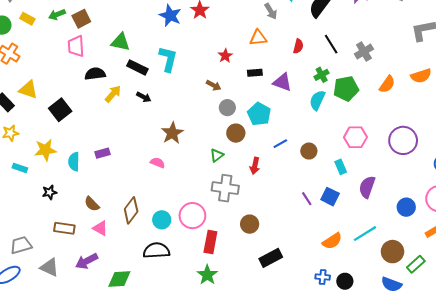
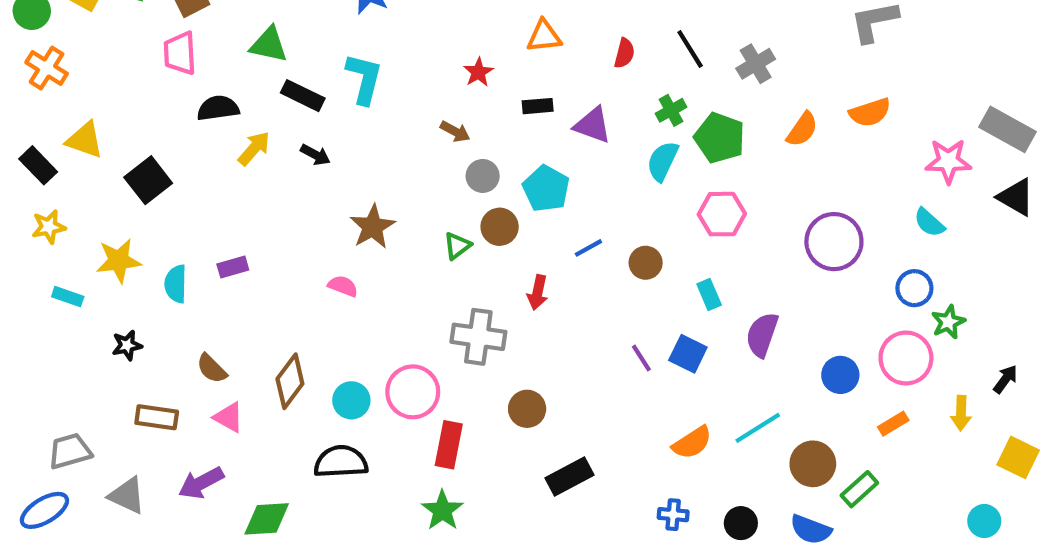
green pentagon: (346, 89) -> (720, 138), turned 30
pink hexagon: (355, 137) -> (722, 214), moved
green triangle: (217, 155) -> (457, 246), moved
black circle: (345, 281) -> (741, 523), moved

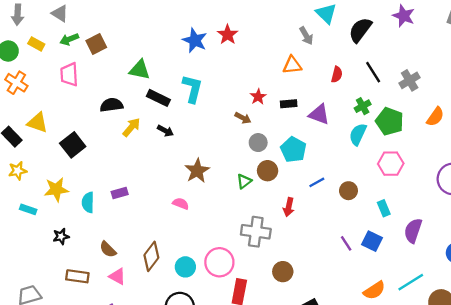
pink trapezoid: (180, 53) -> (69, 74), moved
red star: (478, 72) -> (258, 97), moved

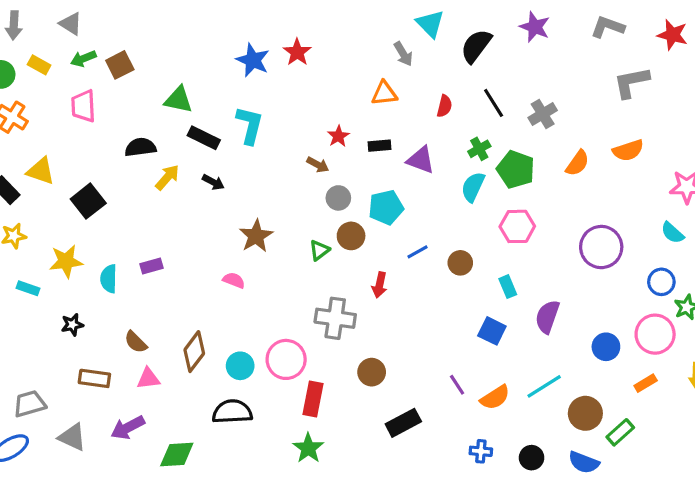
cyan pentagon: (293, 150) -> (386, 207), turned 30
purple line: (346, 243) -> (457, 385), moved
pink triangle: (117, 276) -> (148, 378), turned -36

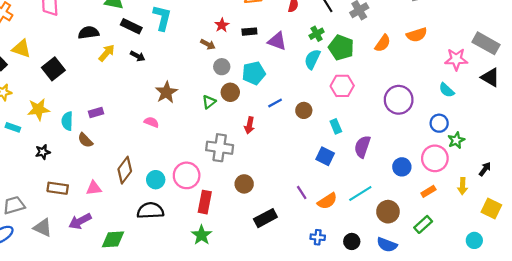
brown semicircle: (136, 342) -> (85, 140), moved
green rectangle: (620, 432) -> (423, 224), moved

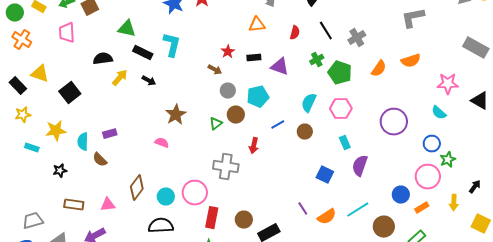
gray rectangle: (486, 43) -> (476, 48), moved
cyan semicircle: (312, 59) -> (309, 103), moved
cyan rectangle: (336, 126) -> (345, 143), moved
blue circle: (402, 167) -> (401, 195), moved
brown circle: (244, 184) -> (244, 220), moved

